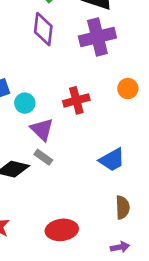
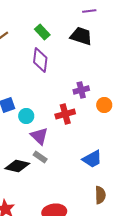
purple cross: (97, 37) -> (81, 90), moved, size x0.6

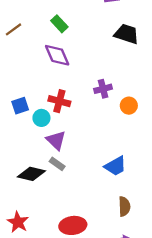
black trapezoid: (81, 36) -> (127, 34), moved
purple diamond: (40, 60) -> (57, 55), turned -30
red cross: (65, 114) -> (59, 101), moved, turned 30

